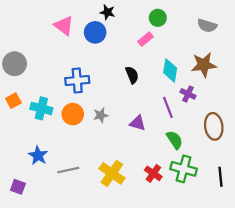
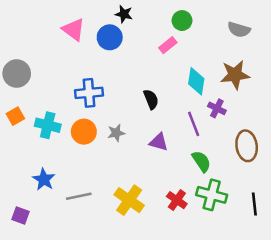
black semicircle: (132, 75) -> (151, 99), moved

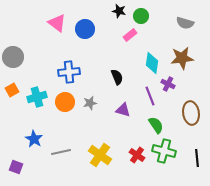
black star: (124, 14) -> (119, 11), moved
cyan cross: (48, 125) -> (37, 97), turned -30

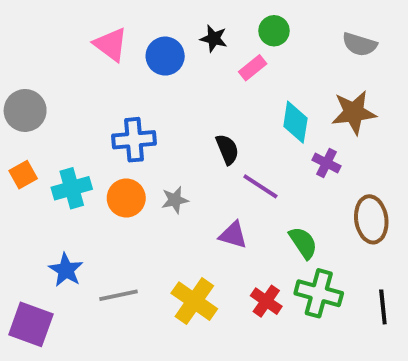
black star: (119, 11) -> (214, 39), moved
purple line: (150, 96) -> (260, 186), moved, turned -36
purple triangle: (123, 110) -> (233, 235), moved
purple square: (16, 167) -> (31, 324), size x1.6

